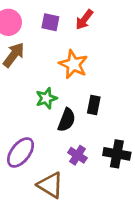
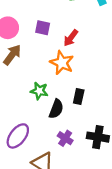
red arrow: (84, 20) -> (71, 38), moved
green star: (46, 98) -> (39, 91), turned 30

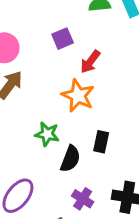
purple square: (43, 28) -> (63, 39), moved, turned -35

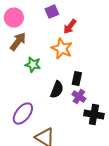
green star: (47, 134) -> (33, 65), moved
purple cross: (83, 199) -> (79, 97), moved

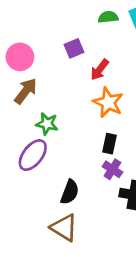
orange star: (62, 49) -> (108, 102), moved
black semicircle: (57, 90) -> (70, 192), moved
purple ellipse: (23, 114) -> (33, 155), moved

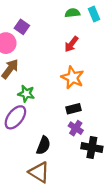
purple square: (74, 48) -> (22, 27), moved, turned -32
red arrow: (100, 70) -> (71, 44), moved
black rectangle: (110, 144) -> (74, 109), turned 64

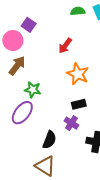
red arrow: (71, 44) -> (65, 46), moved
purple cross: (76, 128) -> (71, 123), moved

